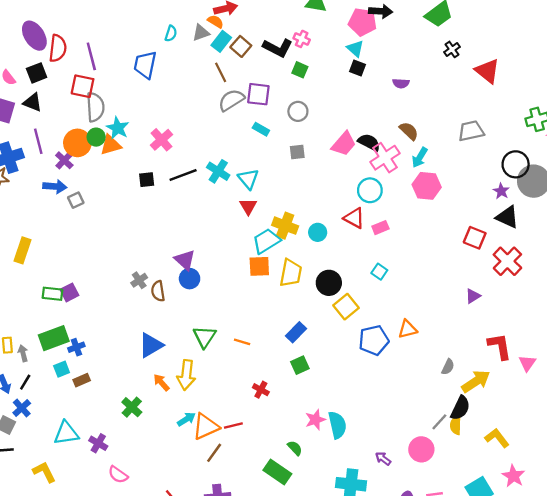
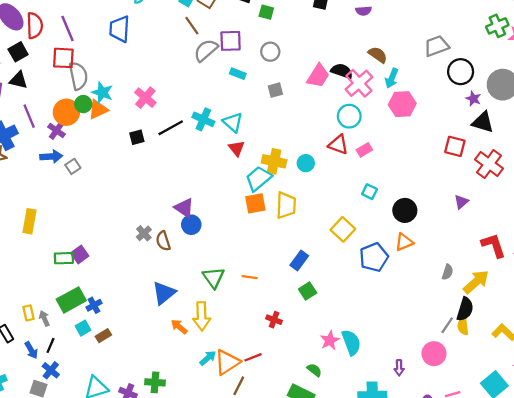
black circle: (516, 164) -> (461, 72), moved
black circle: (329, 283) -> (405, 210), moved
green cross: (132, 407) -> (155, 382), moved, turned -30
purple arrow: (383, 459) -> (399, 368), turned -119

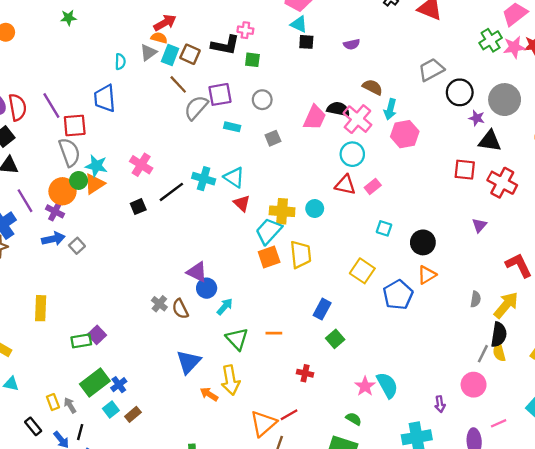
red square: (63, 58) -> (75, 125), moved
cyan arrow: (208, 358) -> (225, 307), moved

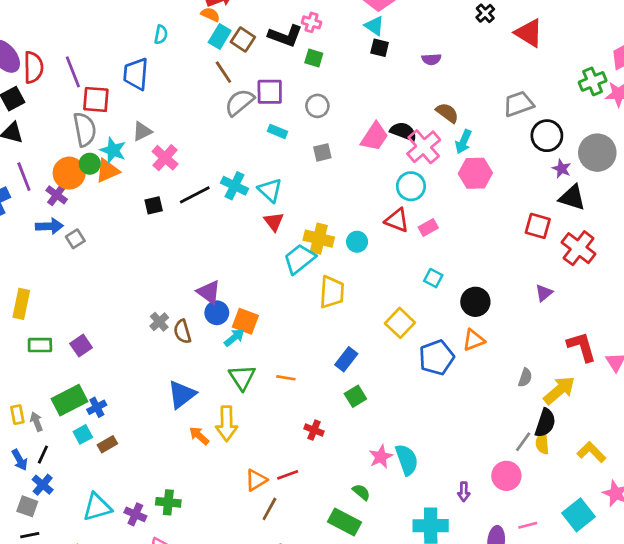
gray triangle: (148, 52) -> (142, 131), moved
orange square: (269, 257) -> (245, 321), moved, turned 30
green rectangle: (81, 341) -> (40, 345), moved
orange triangle: (263, 423) -> (256, 480), size x0.7

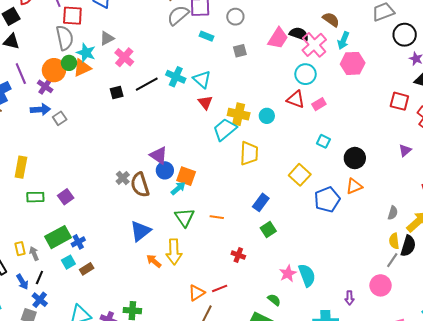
brown semicircle: (182, 332) -> (140, 185), size x1.4
yellow semicircle: (542, 443) -> (394, 241), moved

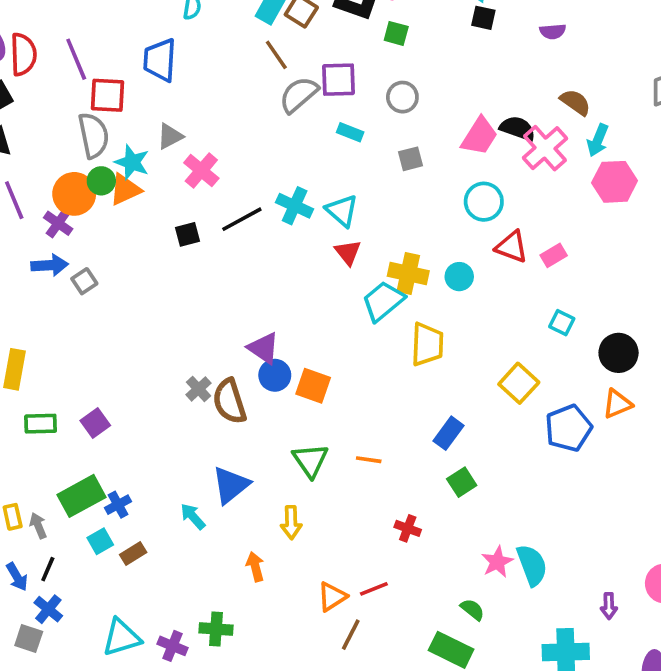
cyan circle: (306, 74) -> (484, 202), moved
cyan arrow: (178, 188) -> (193, 516), moved, turned -91
yellow arrow: (174, 252) -> (291, 523), size x0.7
orange arrow: (154, 261) -> (255, 567), moved, turned 35

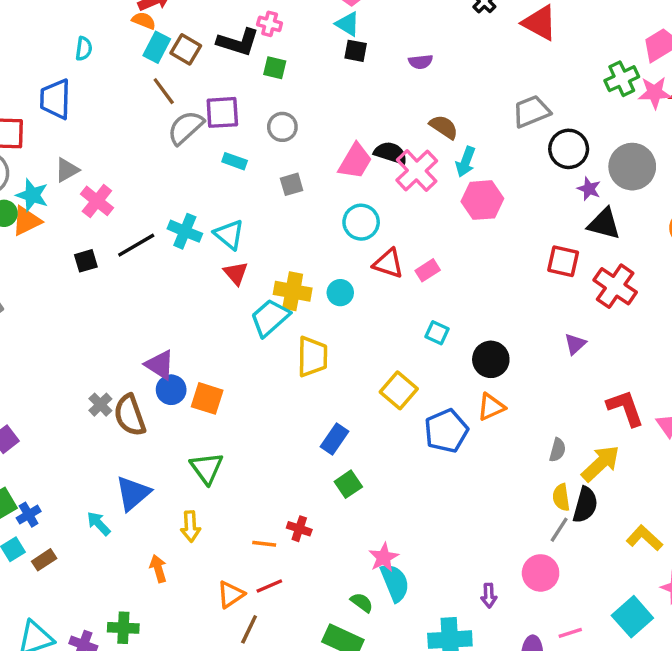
orange line: (369, 460) -> (264, 544), moved
cyan semicircle: (532, 565) -> (395, 582), moved

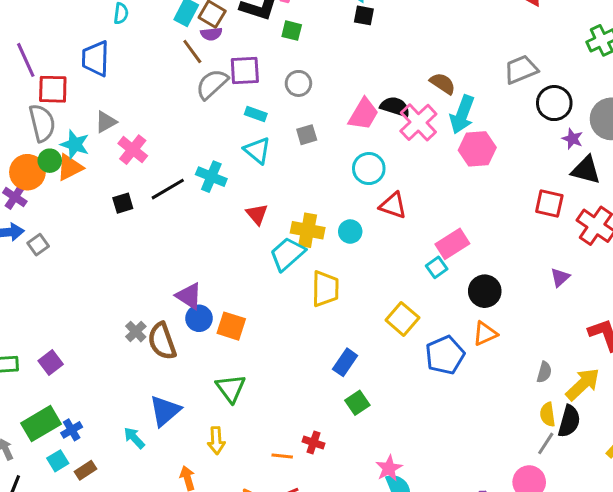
purple semicircle: (421, 62) -> (211, 34), moved
cyan arrow: (466, 162) -> (462, 115), size x1.4
cyan triangle: (229, 234) -> (257, 150), moved
pink rectangle: (428, 270) -> (452, 244), moved, size x1.5
cyan square: (437, 333) -> (437, 267), turned 30

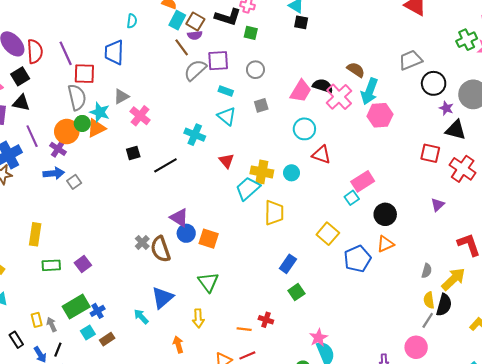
black line: (168, 189) -> (165, 165), moved

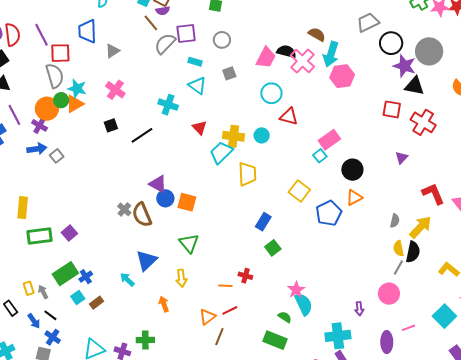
gray triangle: (121, 96) -> (112, 51), moved
purple star: (446, 108) -> (404, 66), size x1.6
green rectangle: (51, 265) -> (40, 236), size x1.4
black line: (58, 350) -> (50, 315), turned -72

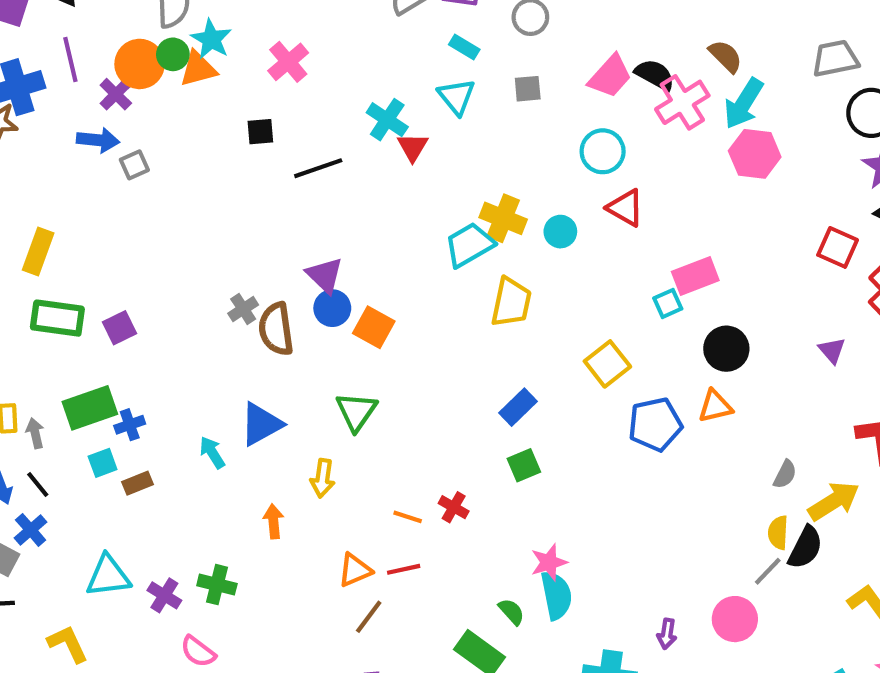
red triangle: (200, 128) -> (413, 147), moved
purple triangle: (402, 158) -> (832, 350), turned -40

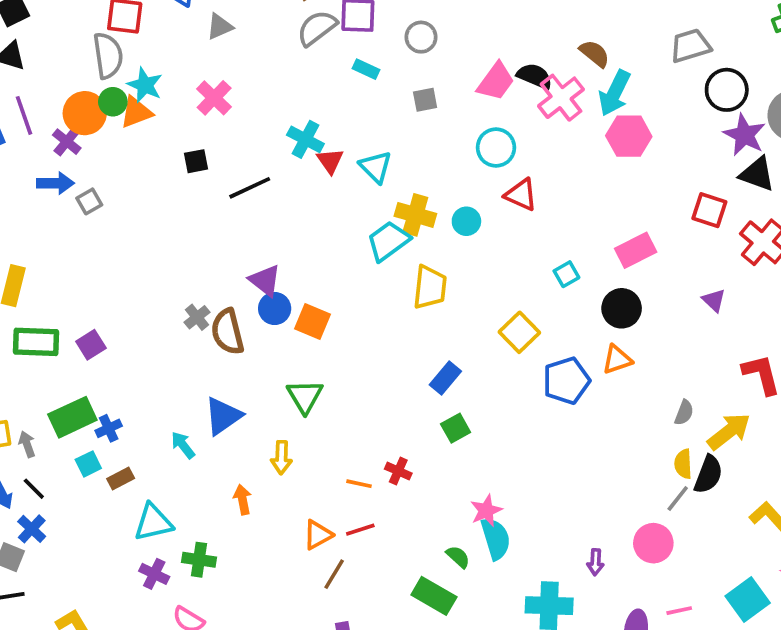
cyan triangle: (457, 97) -> (376, 167), moved
pink rectangle: (695, 276) -> (636, 250), moved
cyan triangle: (108, 576) -> (153, 522), moved

